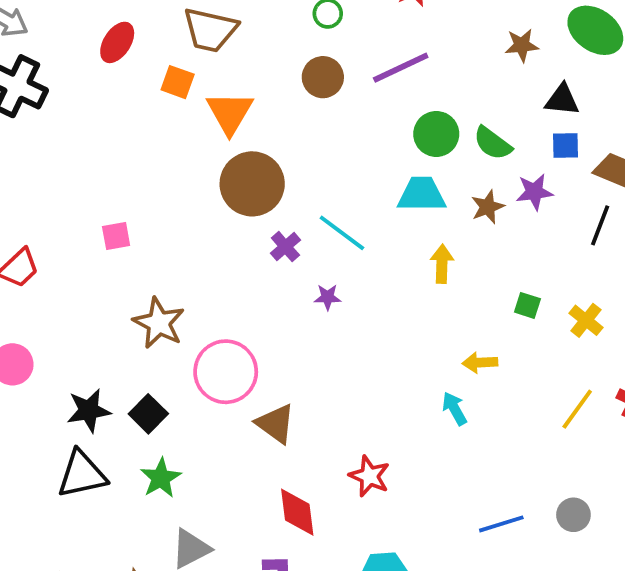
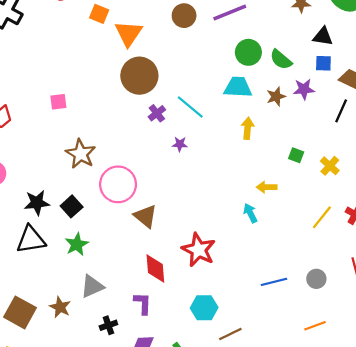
red star: (369, 476) -> (199, 250), size x1.4

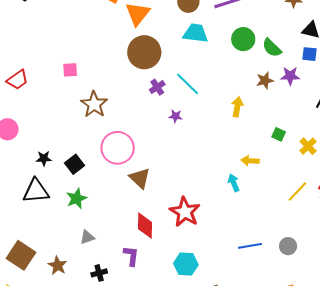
cyan trapezoid: (238, 87) -> (196, 33), moved
brown star: (81, 154) -> (94, 104), moved
black star: (37, 203) -> (44, 158), size x0.7
gray triangle: (92, 286) -> (87, 237), size x0.7
brown star: (60, 307) -> (57, 265), moved

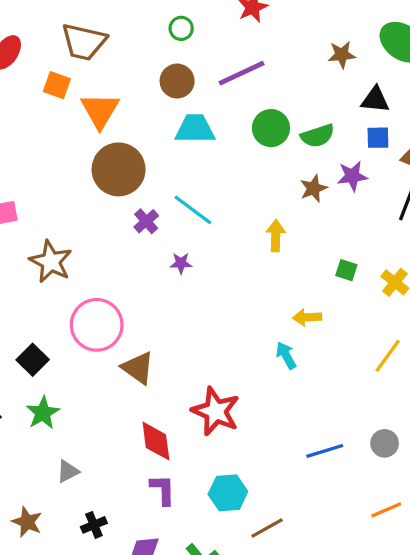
green semicircle: (272, 48) -> (318, 136), turned -55
purple L-shape: (131, 256) -> (163, 490), moved

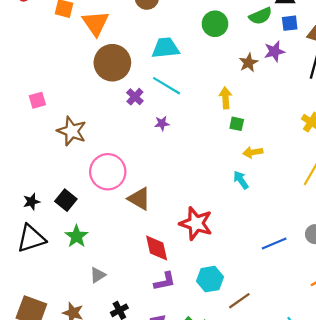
cyan trapezoid: (195, 129) -> (166, 48), moved
green semicircle: (318, 136) -> (260, 16), moved
green square: (346, 270) -> (237, 124), moved
purple L-shape: (163, 490) -> (165, 281), turned 85

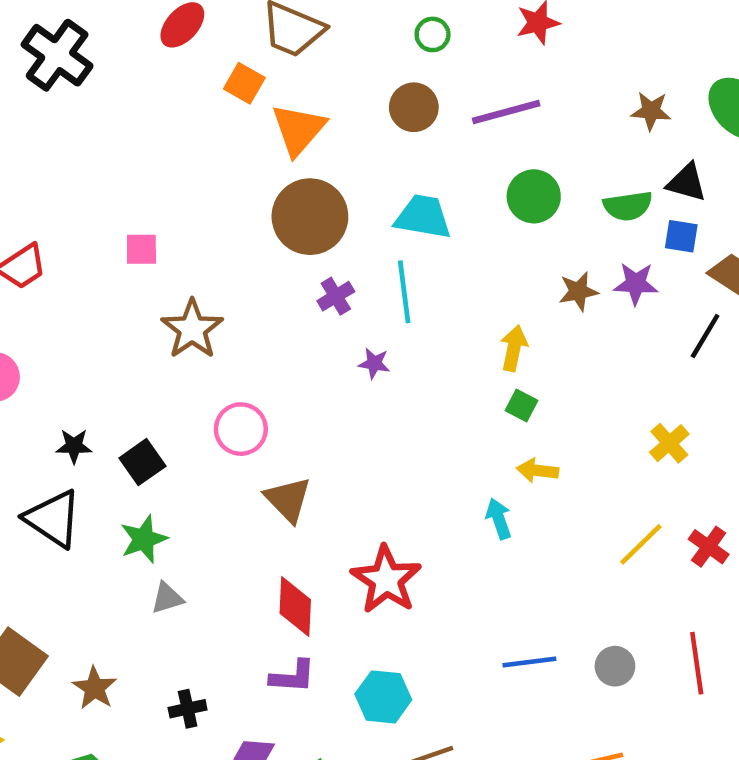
cyan line: (167, 86) -> (404, 292), turned 36
pink circle: (108, 172) -> (241, 429), size x0.7
black triangle: (31, 239) -> (53, 519), turned 36
gray triangle: (98, 275) -> (167, 598), moved

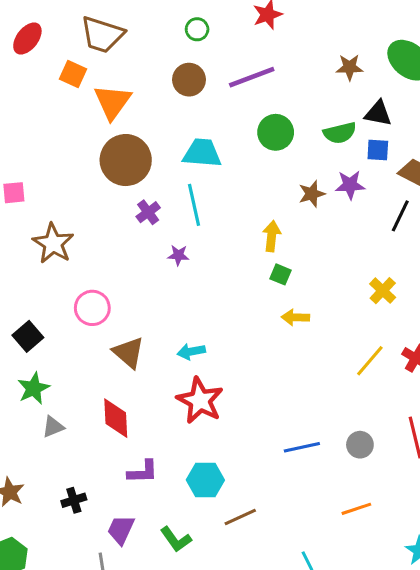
cyan arrow: (499, 519) -> (191, 352), moved, turned -76
red diamond: (295, 607) -> (116, 418), moved

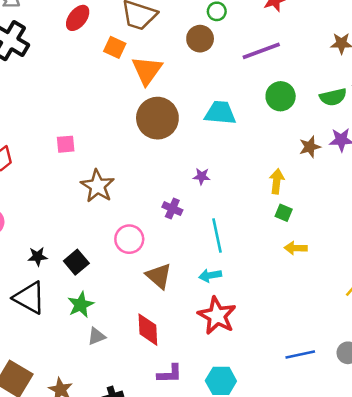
brown circle: (189, 80) -> (200, 39), moved
cyan line: (194, 205) -> (217, 236), moved
purple cross: (148, 212) -> (172, 209), moved, turned -30
purple star: (178, 255) -> (202, 176), moved

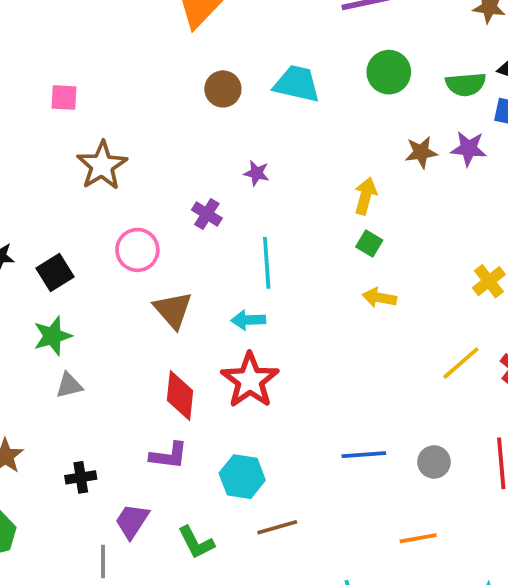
brown circle: (157, 118) -> (223, 89), moved, size x0.6
red diamond: (148, 330) -> (180, 395), moved

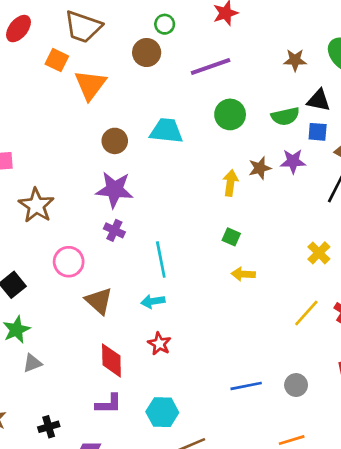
purple star: (256, 173) -> (114, 190), moved, size x2.0
yellow arrow: (365, 196) -> (230, 183), moved
red star: (250, 380) -> (159, 344), size x0.6

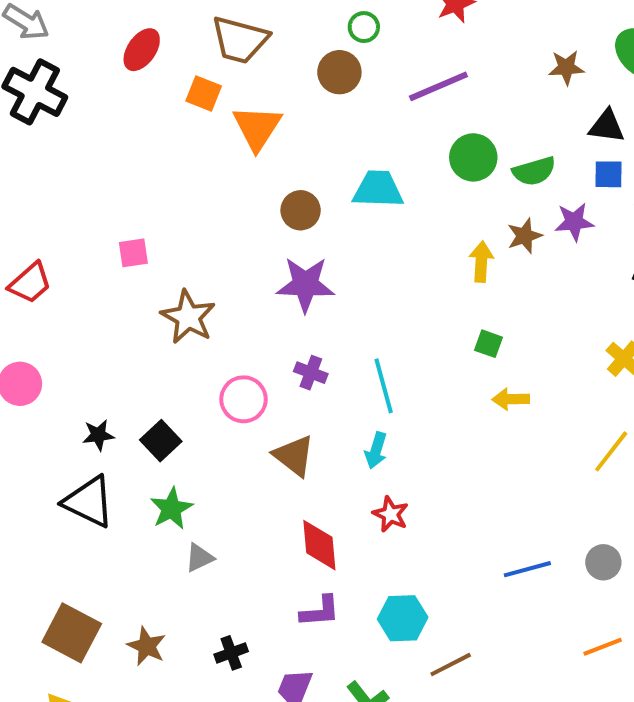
green semicircle: (285, 116) -> (534, 171), moved
purple cross: (114, 230) -> (311, 373), moved
cyan arrow: (153, 301) -> (376, 450), turned -60

